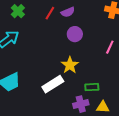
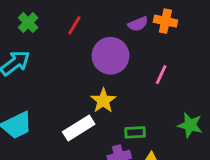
purple semicircle: (68, 12) -> (138, 24), moved
purple circle: (75, 34) -> (111, 56), size x1.6

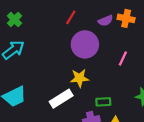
green cross: (28, 23) -> (14, 20), moved
red line: (74, 25) -> (71, 17), moved
yellow star: (103, 101) -> (79, 78), turned 30

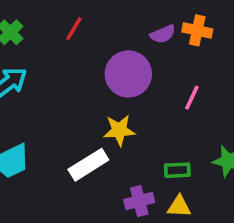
red line: (71, 17) -> (74, 29), moved
green rectangle: (103, 102) -> (177, 170), moved

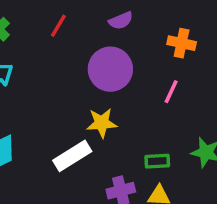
orange cross: (197, 30) -> (182, 43), moved
purple semicircle: (163, 34) -> (121, 21), moved

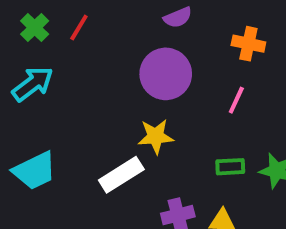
red line: (58, 26) -> (79, 28), moved
green rectangle: (157, 161) -> (230, 167), moved

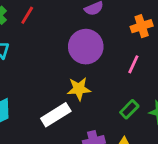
orange cross: (248, 44) -> (142, 26), turned -30
green rectangle: (230, 167) -> (129, 109), turned -42

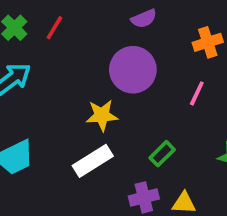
yellow star: (79, 89) -> (102, 115), moved
green rectangle: (129, 109) -> (162, 154), moved

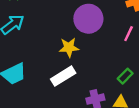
green rectangle: (162, 154) -> (125, 76), moved

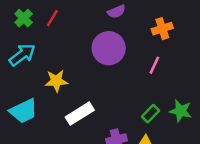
yellow star: (69, 47) -> (56, 81), moved

